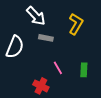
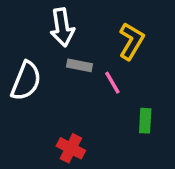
white arrow: (36, 16) -> (62, 27), turned 35
pink line: (58, 68) -> (112, 83), moved

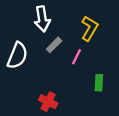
gray rectangle: (79, 65) -> (54, 45), turned -56
pink line: (112, 83) -> (76, 57), turned 56

